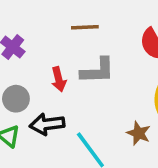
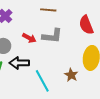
red arrow: (59, 79) -> (29, 38), turned -56

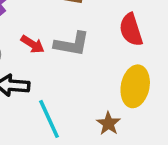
brown star: (71, 75) -> (108, 124), moved

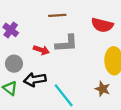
red semicircle: (131, 30) -> (102, 25), turned -45

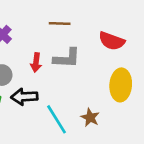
red arrow: (41, 50) -> (36, 62), turned 72
brown star: (103, 89) -> (90, 118), moved

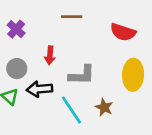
gray L-shape: (67, 58) -> (82, 75), moved

